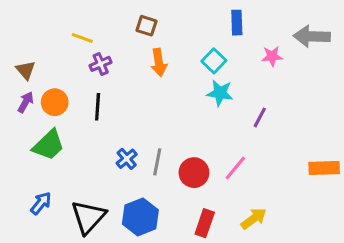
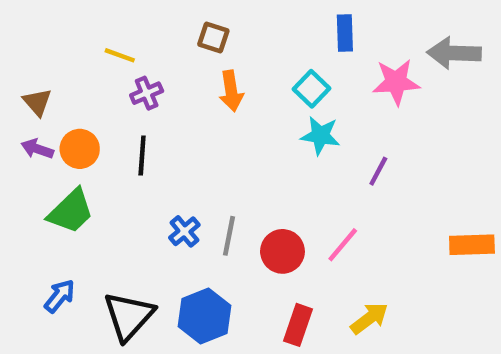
pink star: (272, 56) -> (396, 82), size x1.5
purple arrow: (26, 102) -> (37, 149), turned -100

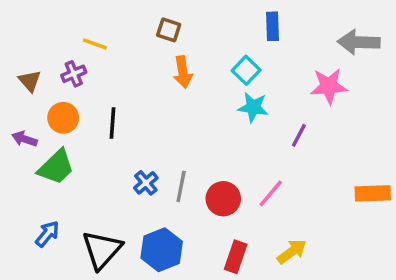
pink star: (396, 82) -> (329, 86), moved
purple cross: (147, 93) -> (74, 74), moved
purple arrow: (37, 149) -> (24, 139), moved

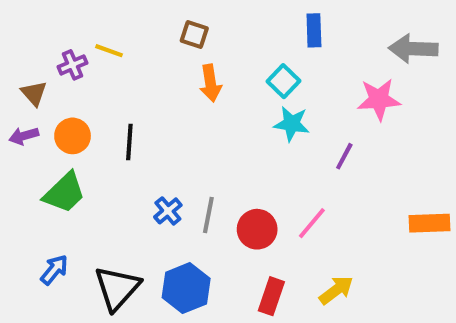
purple cross: (74, 74) -> (73, 65), moved
purple arrow: (24, 139) -> (24, 136), moved, turned -35

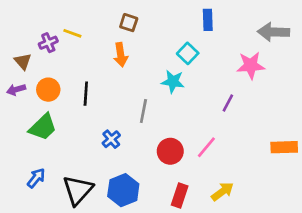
orange arrow: (210, 83) -> (121, 55), moved
cyan star: (292, 124) -> (173, 82), moved
gray line: (208, 215) -> (143, 111), moved

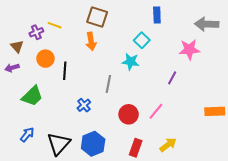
brown square: (129, 23) -> (97, 17), size x1.5
orange circle: (48, 90) -> (45, 59), moved

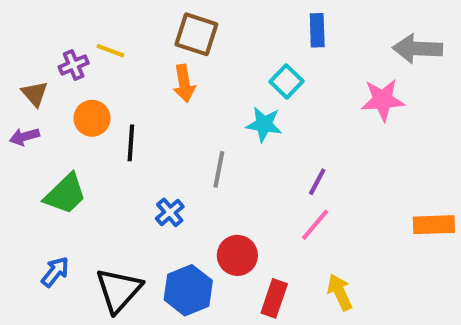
purple line: (172, 78) -> (317, 182), moved
red circle: (129, 114) -> (237, 255), moved
yellow arrow: (168, 145) -> (340, 292), turned -78

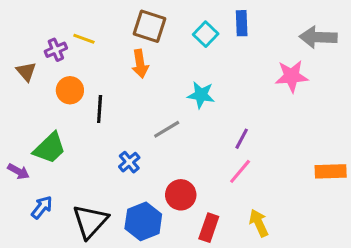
cyan square: (286, 81) -> (206, 34), moved
purple arrow: (24, 137) -> (18, 171), moved, turned -135
gray line: (219, 169) -> (167, 129), turned 48

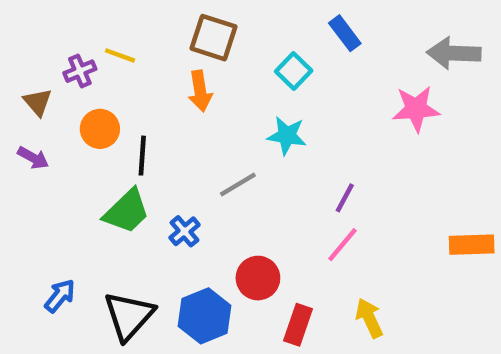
blue rectangle: (242, 23) -> (345, 33), turned -35
cyan square: (206, 34) -> (294, 71), moved
green trapezoid: (50, 148) -> (127, 211), moved
purple arrow: (18, 171) -> (33, 158), moved

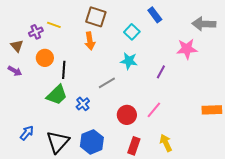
purple line: (345, 198) -> (161, 72), moved
red circle: (258, 278) -> (127, 115), moved

